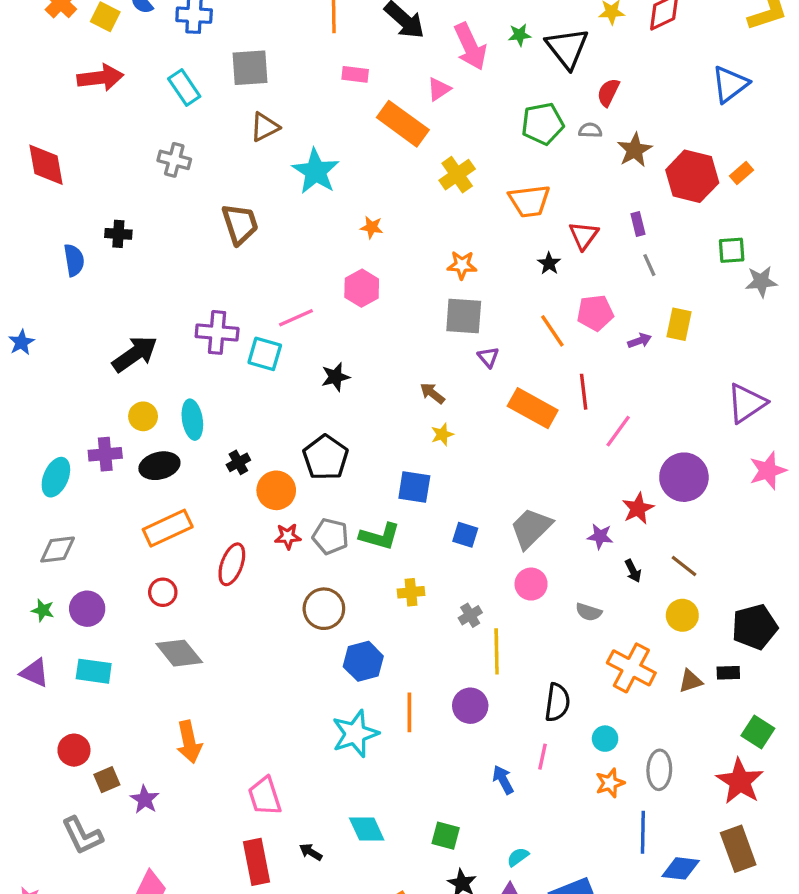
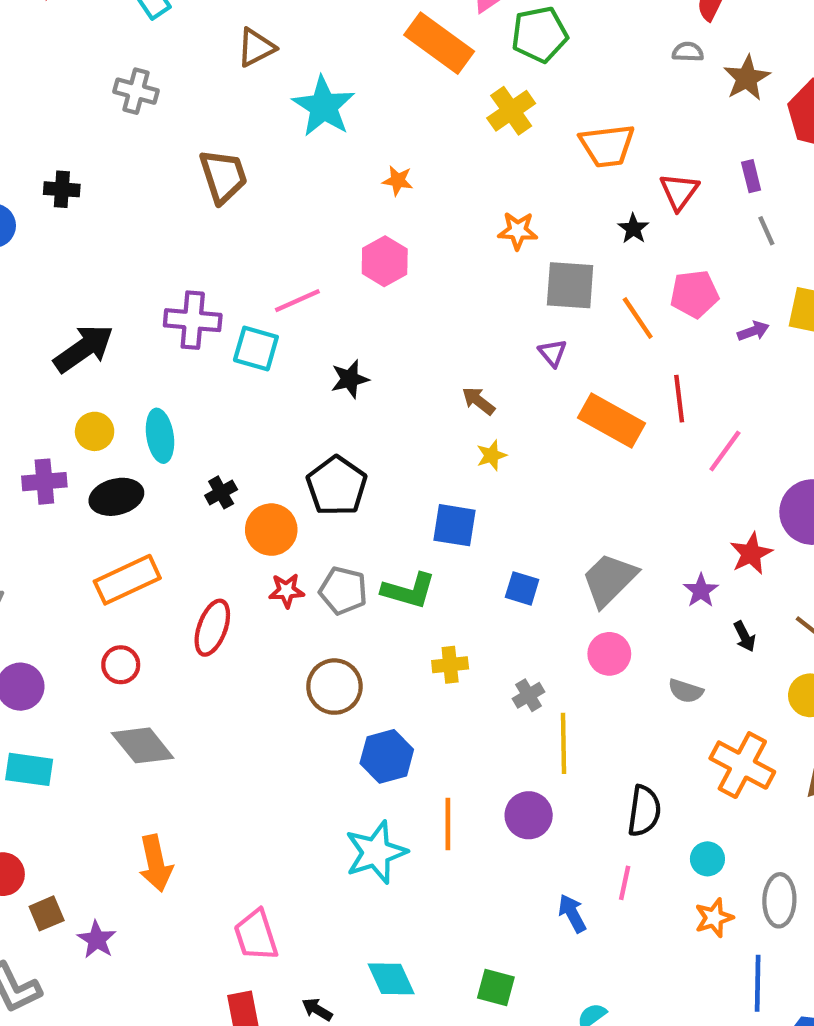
green pentagon: (543, 124) -> (540, 34), moved
gray square: (464, 316) -> (570, 285), moved
purple star: (600, 536) -> (701, 591), turned 30

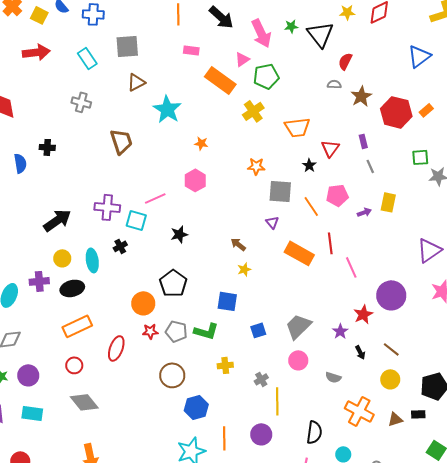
pink line: (725, 451) -> (351, 267), turned -60
black cross: (221, 492) -> (120, 246), moved
blue square: (522, 588) -> (258, 330), turned -35

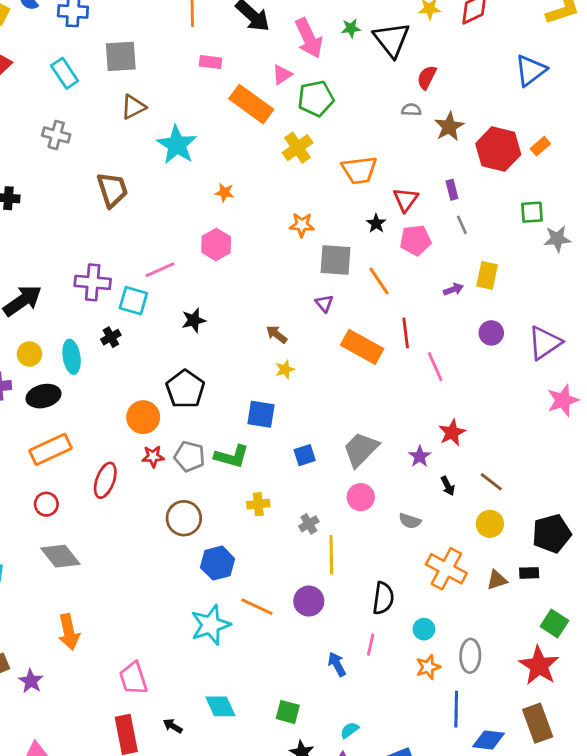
pink pentagon: (337, 195) -> (415, 240), moved
purple circle: (391, 295) -> (491, 333), moved, size x0.6
orange line: (224, 438) -> (257, 607), turned -65

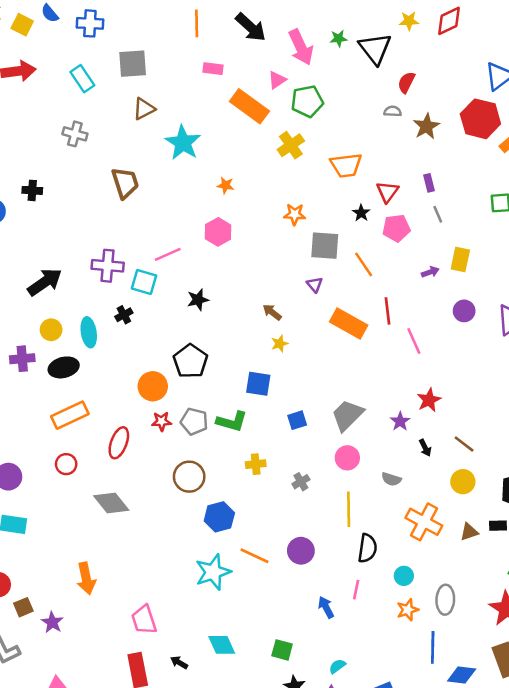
red hexagon: (498, 149) -> (480, 119), moved
yellow line: (331, 555) -> (349, 509), moved
gray diamond: (60, 556) -> (111, 503), moved

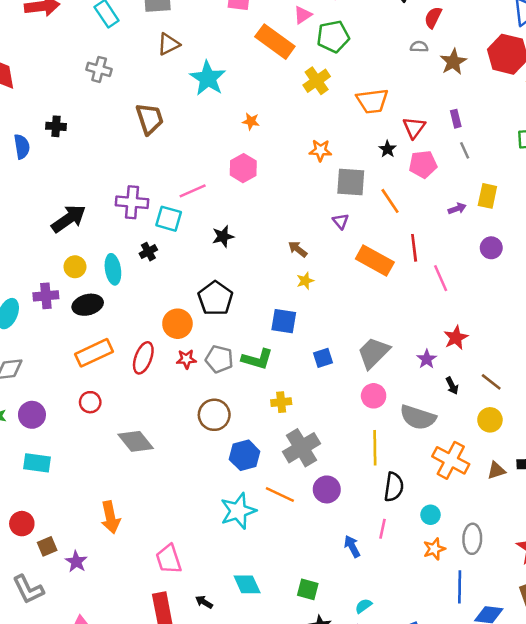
red ellipse: (119, 443) -> (143, 358), moved
gray semicircle: (391, 479) -> (418, 417), size x1.8
gray cross: (301, 482) -> (301, 448), moved, size x2.0

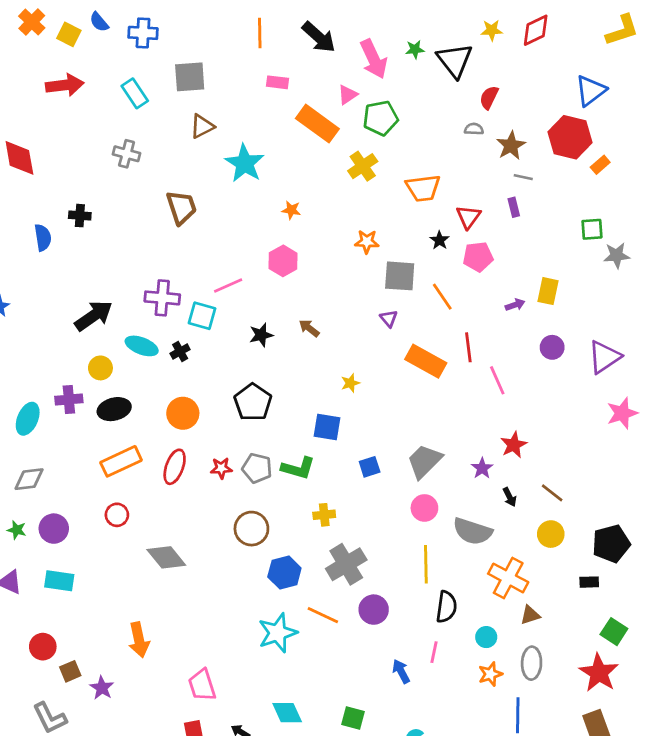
gray line: (465, 150) -> (523, 177), moved, turned -54
brown arrow: (298, 249) -> (309, 328), moved
cyan ellipse: (113, 269) -> (142, 346), moved, turned -60
orange circle: (177, 324) -> (183, 413), moved
brown triangle: (496, 470) -> (530, 615), moved

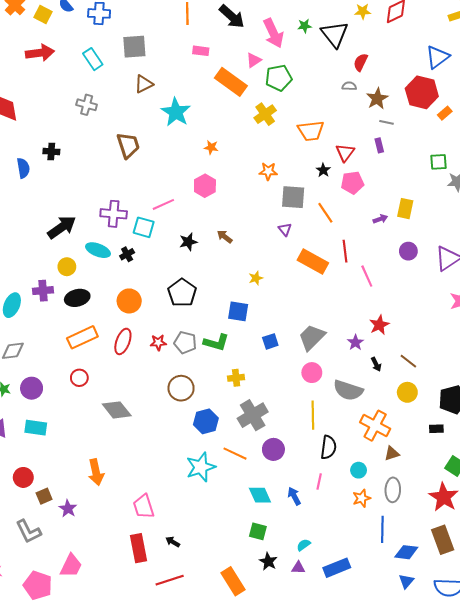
cyan diamond: (287, 713) -> (260, 495), moved

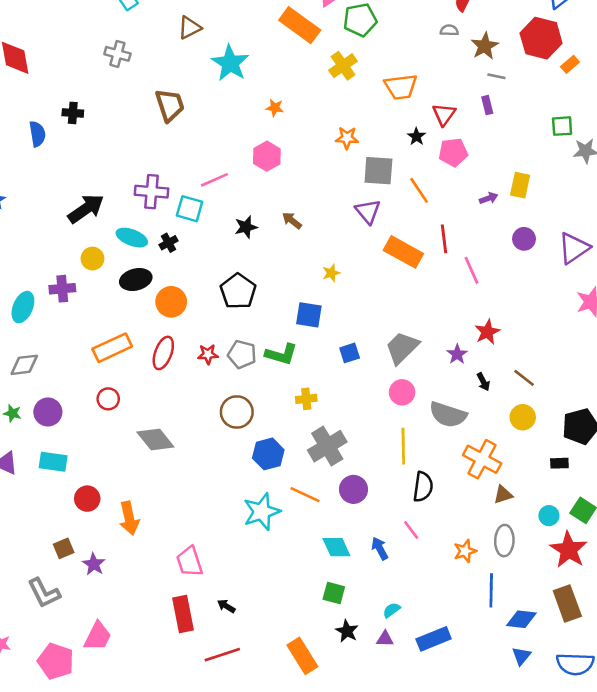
purple triangle: (285, 229) -> (368, 211), size x1.5
black ellipse: (77, 298) -> (136, 280), moved
cyan circle: (359, 470) -> (549, 516), moved
red circle: (23, 477) -> (87, 499), moved
pink line: (319, 482) -> (411, 530), turned -49

